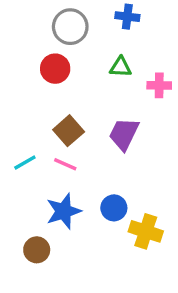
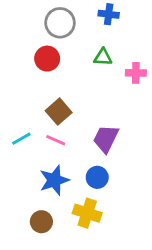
purple trapezoid: (124, 134) -> (106, 139), moved
yellow cross: (146, 231) -> (87, 213), moved
brown circle: (37, 250) -> (41, 222), moved

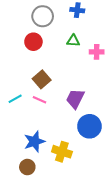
blue circle: (97, 177) -> (89, 126), moved, size x1.5
blue star: (54, 180) -> (34, 142), moved
brown circle: (41, 222) -> (27, 167), moved

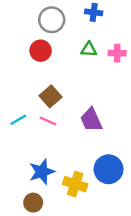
pink cross: (97, 52) -> (117, 53), moved
purple trapezoid: (75, 99) -> (91, 120), turned -50
blue circle: (89, 126) -> (109, 169), moved

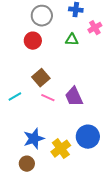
pink cross: (117, 53) -> (95, 28), moved, turned -32
pink line: (48, 121) -> (48, 98), moved
yellow cross: (75, 184) -> (61, 149), turned 36

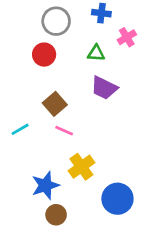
purple trapezoid: (74, 97) -> (104, 88), moved, turned -40
blue circle: (88, 137) -> (117, 199), moved
yellow cross: (61, 149) -> (81, 167), moved
brown circle: (27, 164) -> (56, 215), moved

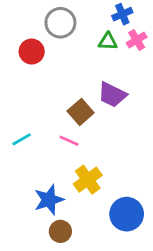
blue cross: (101, 13) -> (122, 14), moved, turned -30
green triangle: (96, 53) -> (108, 41), moved
red circle: (44, 55) -> (32, 52), moved
brown square: (55, 104) -> (81, 112), moved

